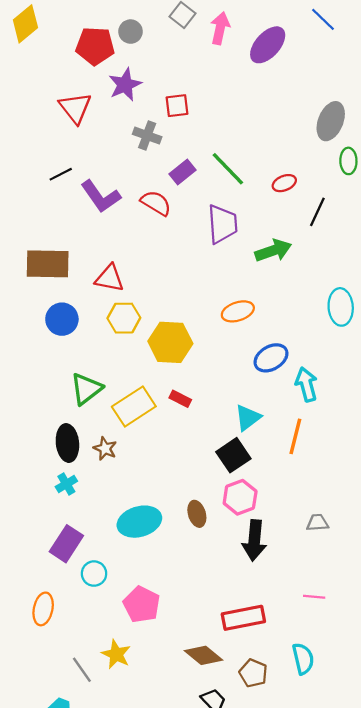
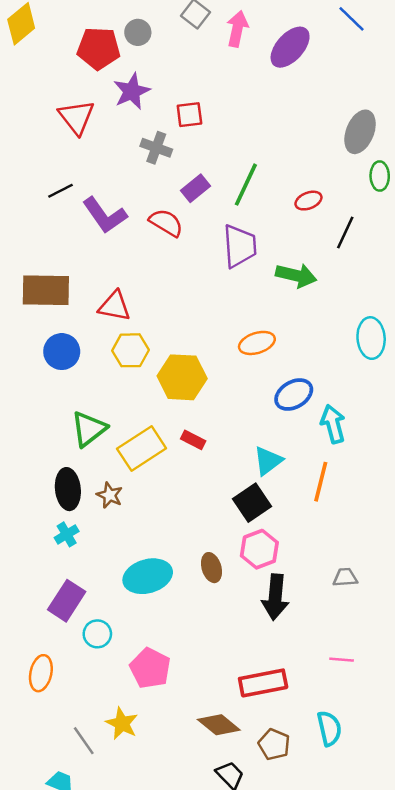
green line: (228, 169) -> (246, 185), turned 69
green arrow: (273, 251) -> (296, 275), turned 32

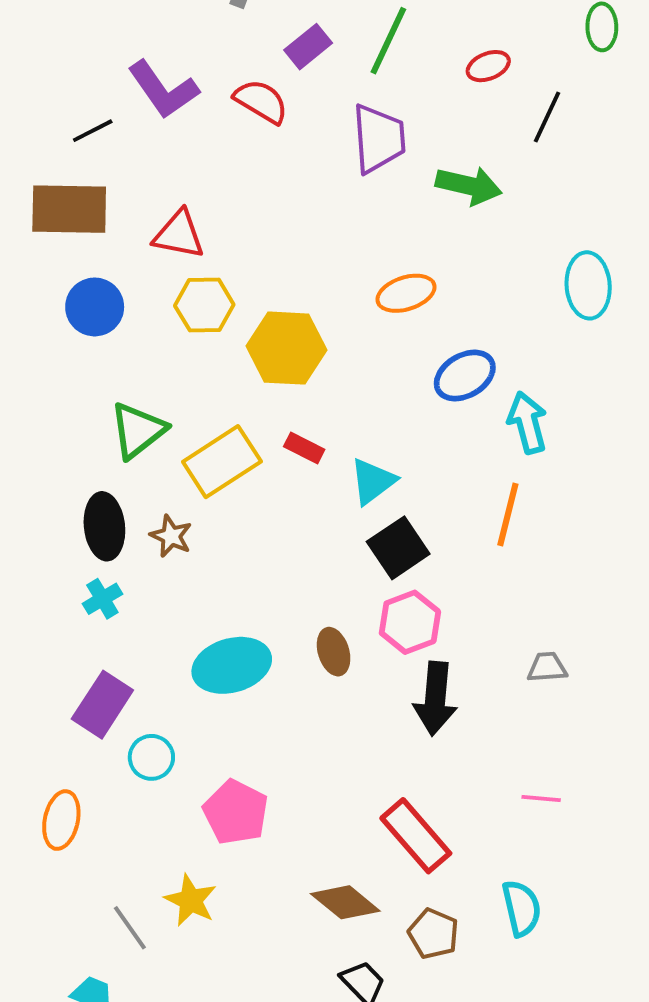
black line: (61, 191) -> (93, 131), moved
cyan triangle: (268, 461) -> (373, 481), moved
red rectangle: (263, 683) -> (416, 836), turned 60

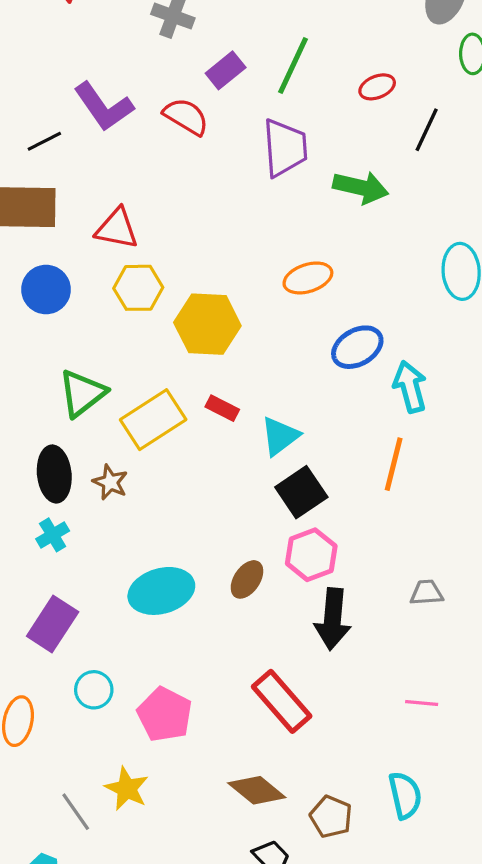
brown ellipse: (334, 652) -> (247, 579), turned 51
cyan circle: (151, 757) -> (94, 690), moved
red rectangle: (416, 836) -> (282, 701), moved

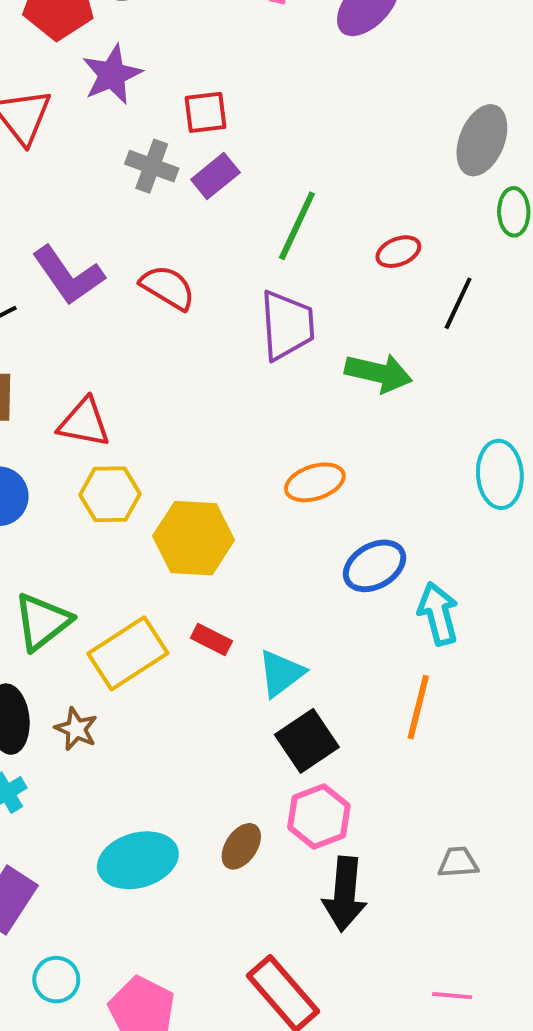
purple rectangle: (226, 70) -> (215, 176), moved

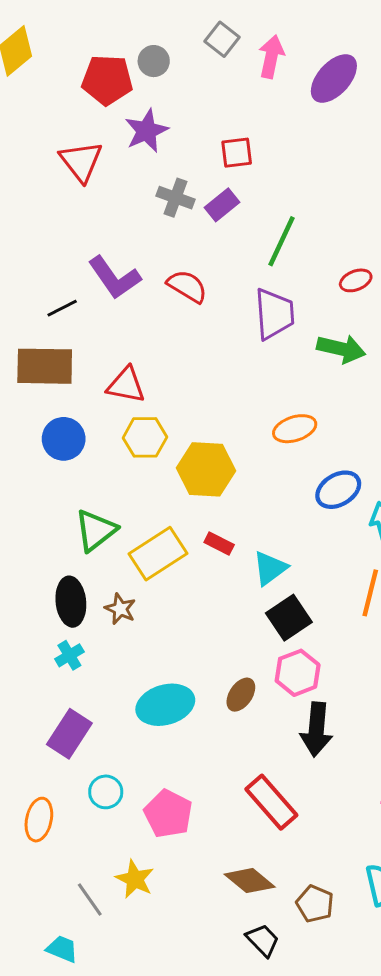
red square: (205, 112) -> (237, 153), moved
red ellipse: (398, 252) -> (356, 280), moved

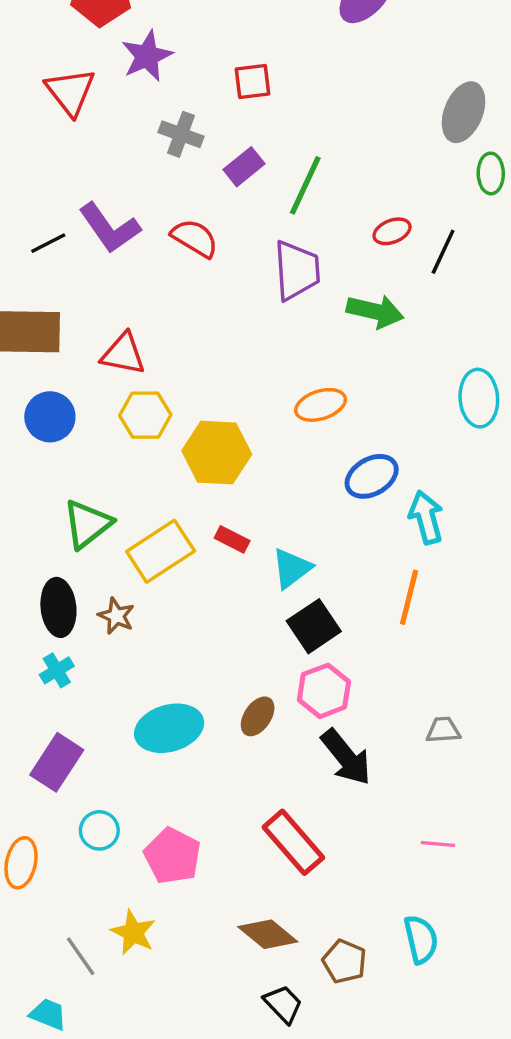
purple rectangle: (222, 205) -> (244, 167), moved
black line: (62, 308) -> (48, 243), moved
black arrow: (316, 729) -> (346, 757), turned -44

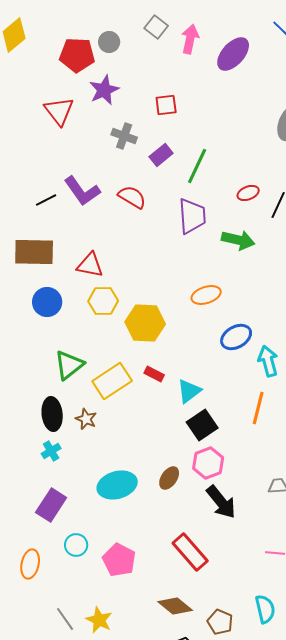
yellow star: (133, 933) -> (99, 620), moved

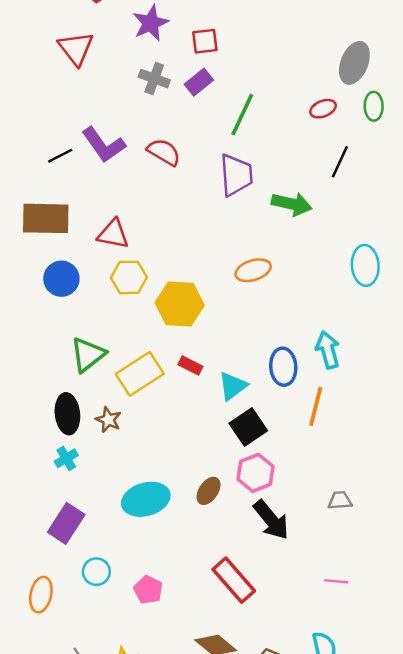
purple star: (104, 90) -> (151, 23), moved
purple rectangle: (161, 155) -> (199, 82), moved
red ellipse: (248, 193) -> (323, 109), moved
blue ellipse: (236, 337) -> (283, 367), moved, turned -64
pink pentagon: (119, 560) -> (148, 590), size x0.7

